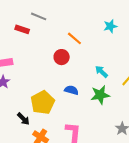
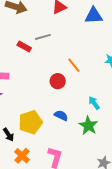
gray line: (39, 16) -> (43, 37), turned -49
green star: (100, 95) -> (88, 126), turned 30

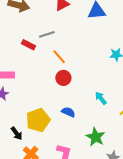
orange line: (74, 65) -> (59, 57), moved
green star: (88, 126) -> (95, 137), moved

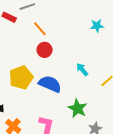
blue semicircle: (68, 112) -> (50, 84), size x1.6
yellow pentagon: (38, 120) -> (21, 77), moved

